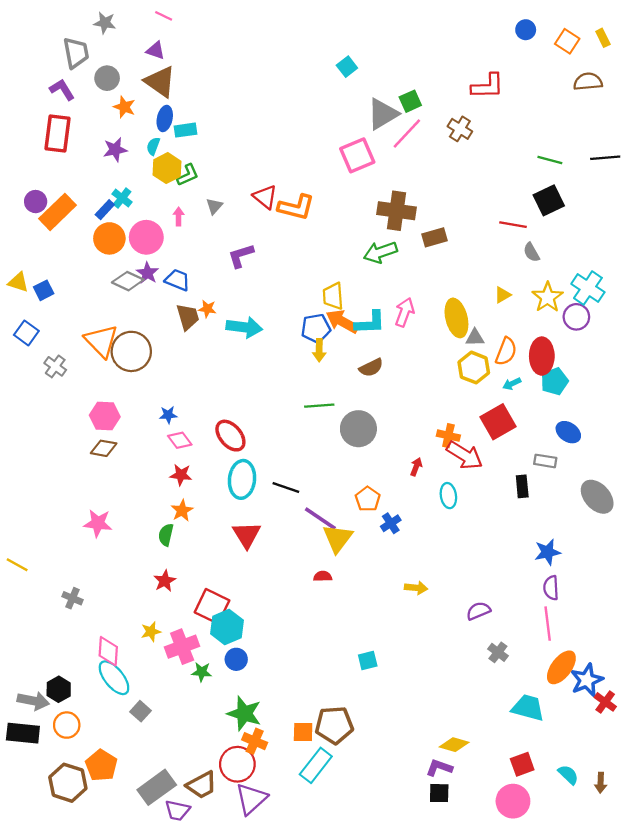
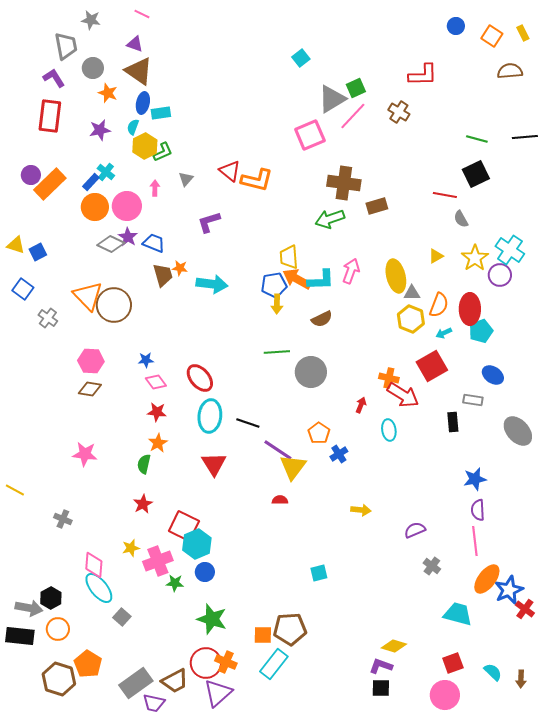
orange cross: (255, 741) -> (226, 662), moved

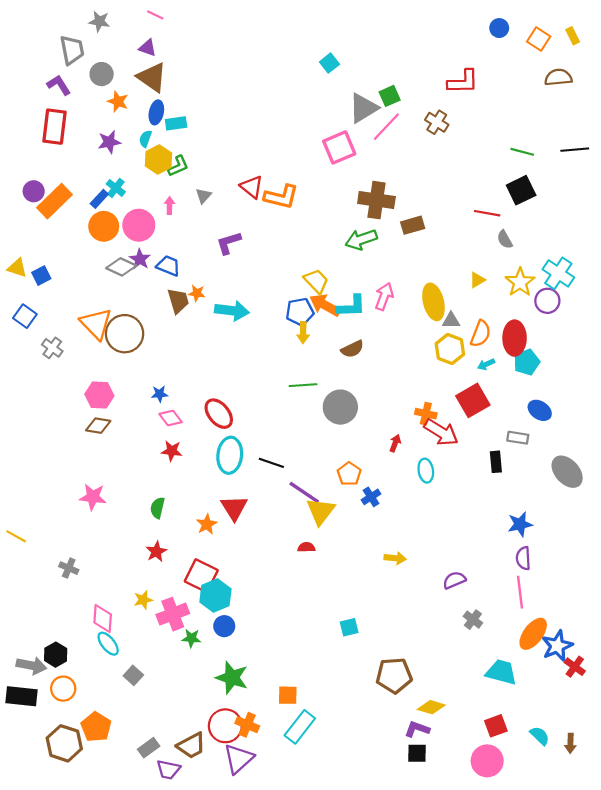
yellow trapezoid: (289, 257) -> (316, 281), turned 140
orange star: (158, 443) -> (207, 524), moved
cyan ellipse: (99, 588) -> (108, 644), size x0.7
brown pentagon: (290, 629) -> (394, 675), moved
gray rectangle: (136, 683) -> (149, 748), size x0.6

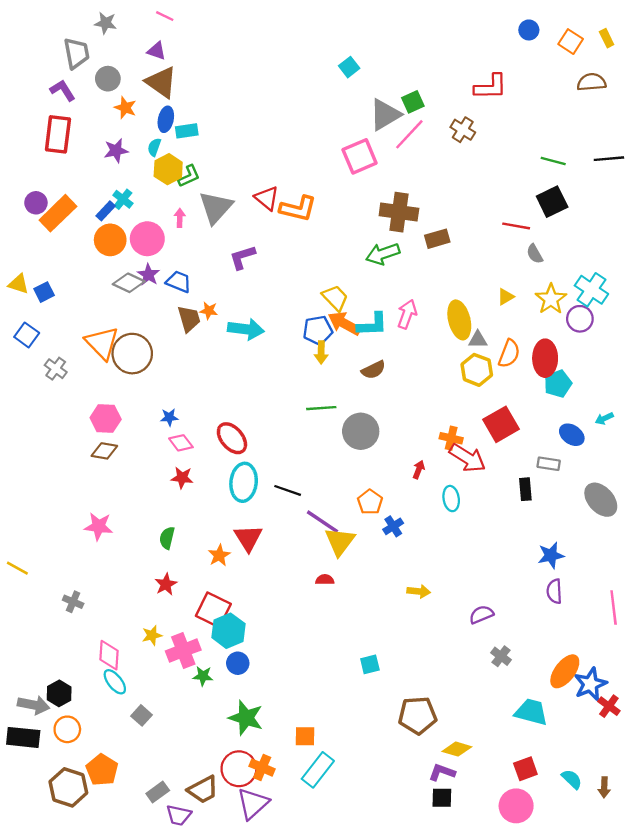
gray triangle: (203, 196) -> (216, 207), size x2.0
cyan arrow: (486, 364) -> (604, 418), moved
pink line: (520, 592) -> (614, 608), moved

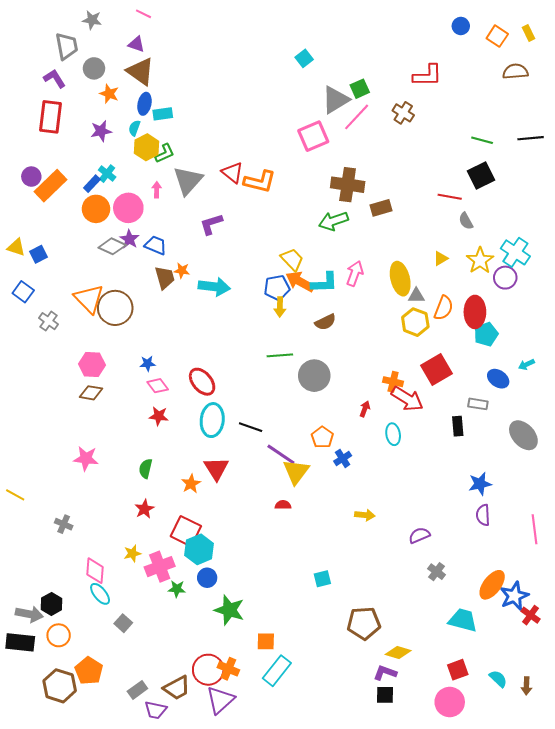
green star: (246, 718) -> (229, 610), moved

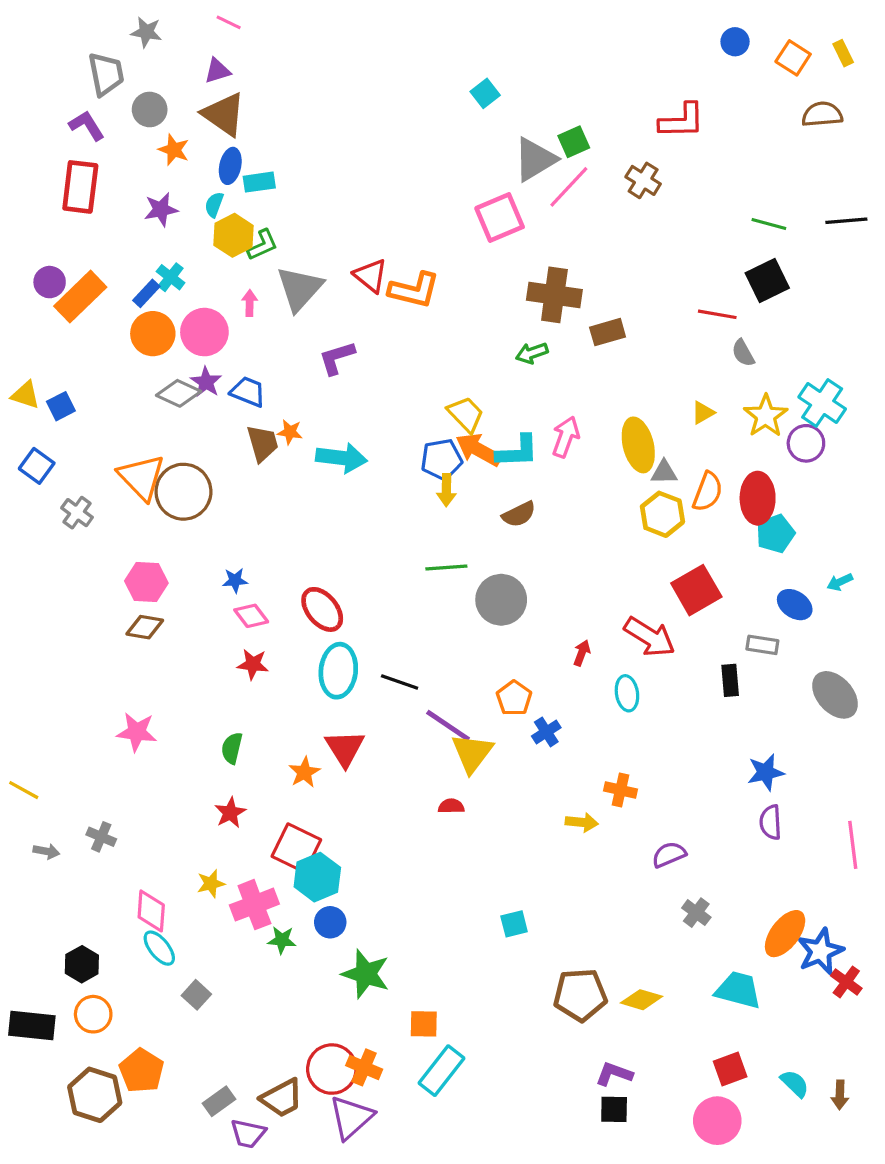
purple triangle: (136, 44) -> (217, 71), turned -36
green arrow: (333, 221) -> (532, 353), size x0.7
orange cross: (393, 382) -> (621, 790), moved
gray arrow: (29, 614) -> (46, 851), moved, size x0.6
yellow diamond: (398, 652) -> (641, 1000), moved

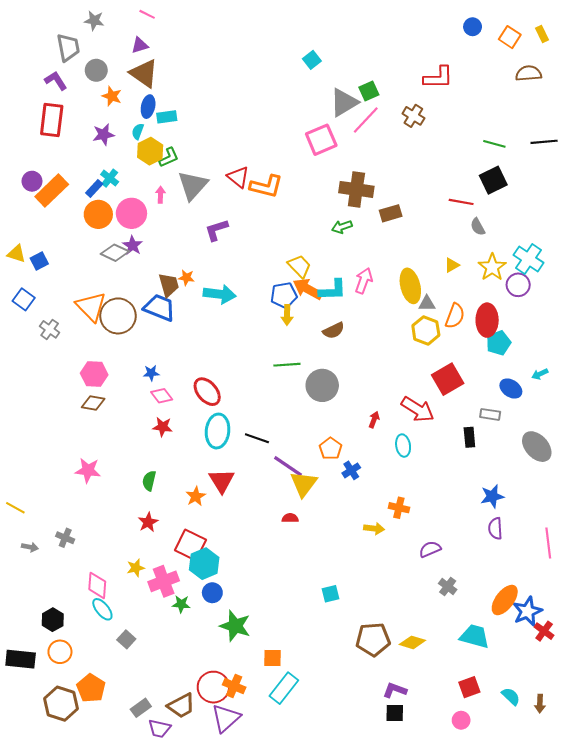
blue trapezoid: (248, 392) -> (159, 308), moved, size x1.4
pink circle: (717, 1121) -> (461, 720), size x0.6

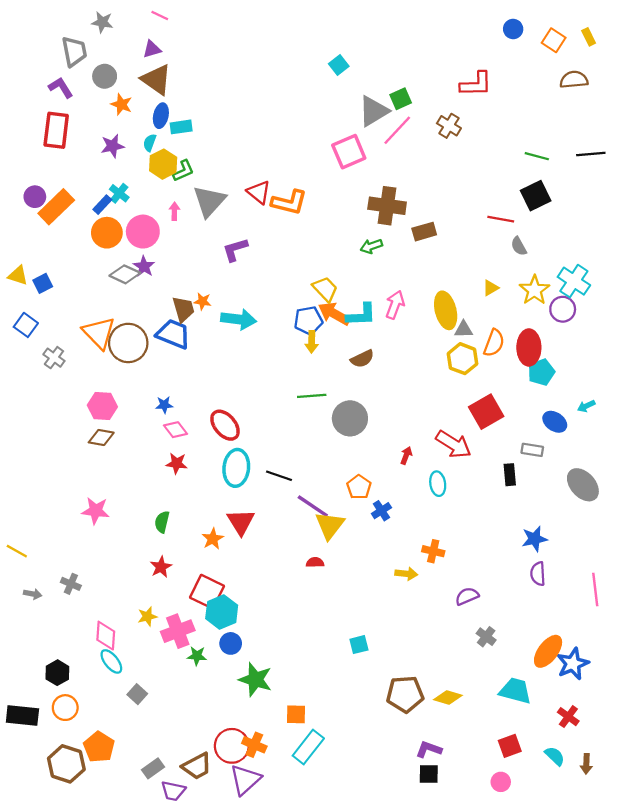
red cross: (544, 631) -> (568, 717), moved

